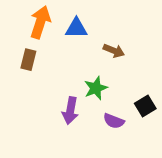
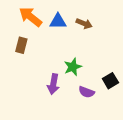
orange arrow: (40, 22) -> (31, 17), turned -70
brown arrow: (114, 51) -> (84, 24), moved

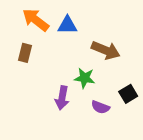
brown arrow: (84, 24) -> (106, 50), moved, size x1.5
green star: (73, 67) -> (85, 78), turned 30

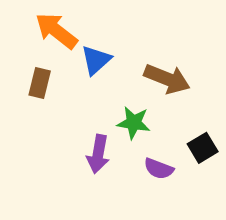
blue triangle: (67, 25) -> (96, 60), moved, turned -42

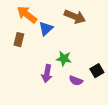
brown arrow: (167, 79) -> (75, 17), moved

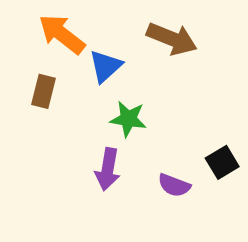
green star: (64, 59) -> (128, 119), moved

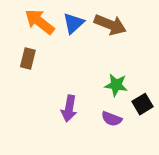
blue triangle: (105, 66) -> (73, 23), moved
green star: (128, 119) -> (116, 85), moved

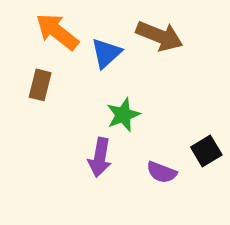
blue triangle: (73, 23) -> (106, 53), moved
green star: (116, 85) -> (123, 115), moved, turned -30

